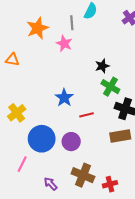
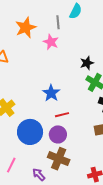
red line: (87, 115) -> (62, 115), moved
pink line: (22, 164) -> (11, 165), moved
brown cross: (83, 175) -> (59, 159), moved

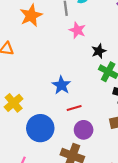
pink star: (51, 42) -> (77, 30), moved
purple circle: (58, 134) -> (84, 130), moved

